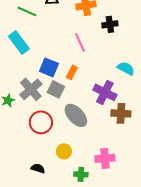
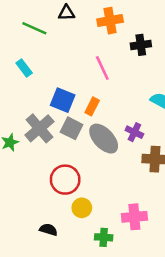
cyan rectangle: (19, 42) -> (24, 68), size x0.6
purple cross: (105, 92) -> (134, 132), size x0.6
gray ellipse: (76, 115) -> (104, 139), moved
red circle: (41, 122) -> (65, 180), moved

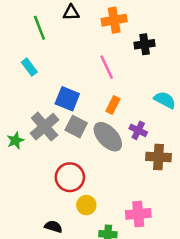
green line: (34, 28) -> (39, 28), turned 45
orange rectangle: (92, 106) -> (113, 105), moved

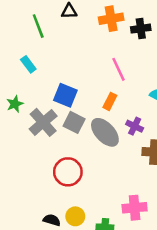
black cross: (145, 44) -> (141, 29), moved
pink line: (107, 67) -> (119, 69), moved
green star: (15, 140) -> (15, 104), moved
yellow circle: (86, 205) -> (75, 216), moved

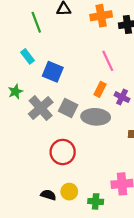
blue square: (65, 95) -> (53, 72), moved
purple cross: (135, 126) -> (122, 97), moved
gray ellipse: (105, 132) -> (96, 117), turned -44

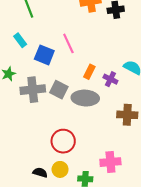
pink line: (108, 61) -> (68, 43), moved
gray cross: (41, 108) -> (33, 90), turned 35
red circle: (63, 152) -> (63, 141), moved

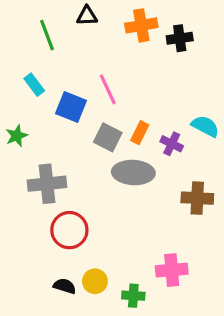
gray cross: (33, 90) -> (47, 184), moved
gray square: (59, 90) -> (108, 137), moved
red circle: (63, 141) -> (69, 230), moved

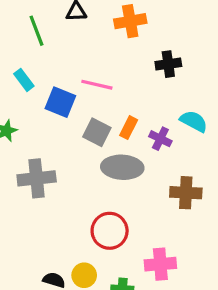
black cross: (180, 38) -> (168, 64), moved
pink line: (108, 89) -> (97, 85), turned -52
red circle: (69, 230) -> (110, 231), moved

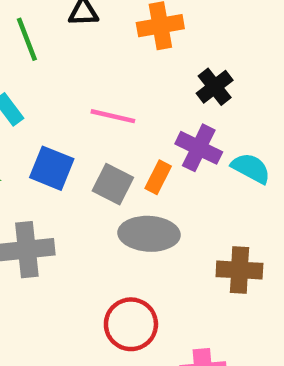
black cross: (168, 64) -> (215, 87), turned -30
blue square: (60, 102) -> (52, 168), moved
purple cross: (160, 139) -> (199, 148), moved, size x1.4

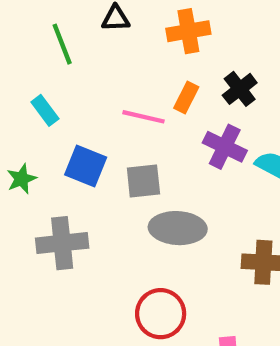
orange rectangle: (158, 177) -> (186, 98), moved
gray square: (113, 184) -> (143, 181), turned -33

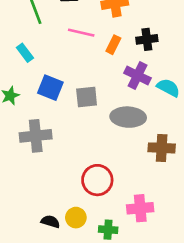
black cross: (240, 89) -> (147, 39), turned 30
pink line: (143, 117) -> (81, 33), moved
gray ellipse: (178, 228) -> (128, 117), moved

